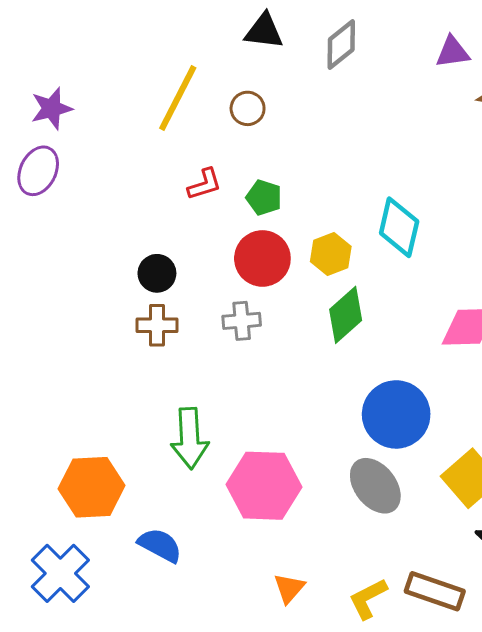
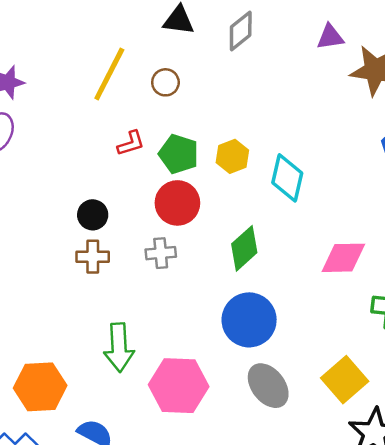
green pentagon: (264, 198) -> (179, 154), size x1.4
yellow hexagon: (331, 254) -> (232, 156), moved
blue circle: (396, 414) -> (249, 320), moved

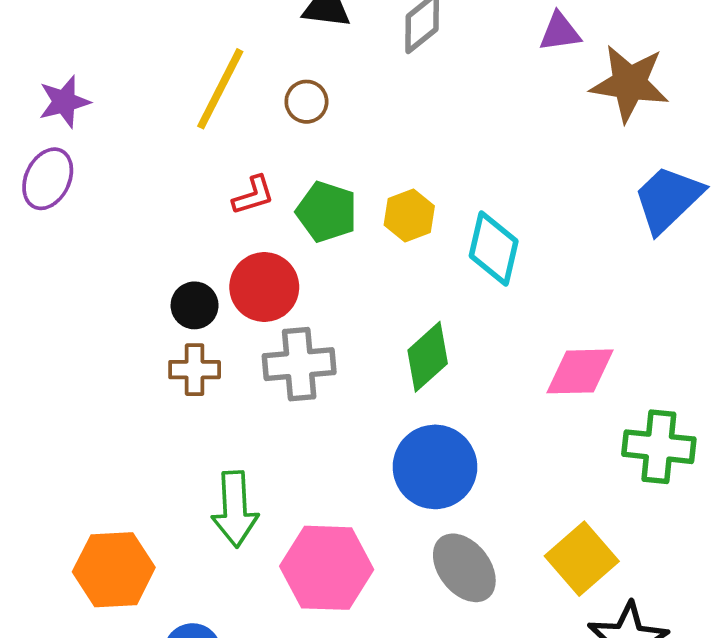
red circle: (177, 203) -> (264, 287), moved
gray cross: (161, 253) -> (299, 364), size x1.5

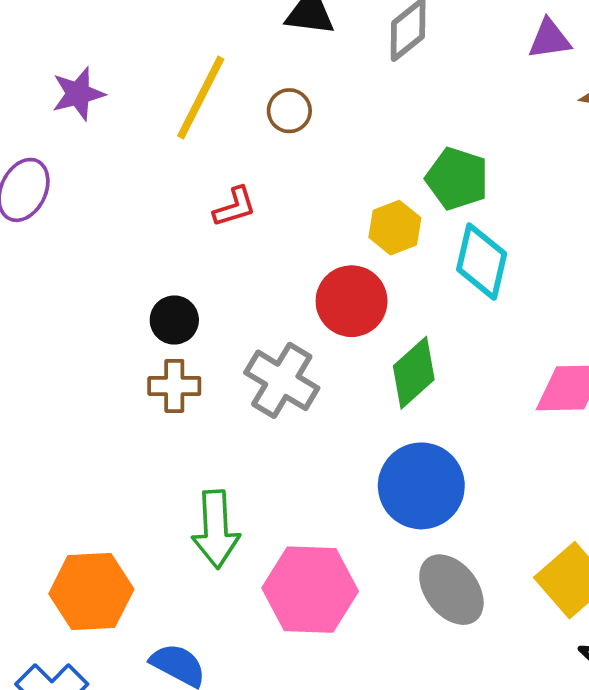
purple star: (64, 102) -> (78, 94), moved
green pentagon: (327, 212) -> (457, 179), moved
red circle: (264, 287) -> (352, 301), moved
gray cross: (299, 364) -> (282, 380), turned 36

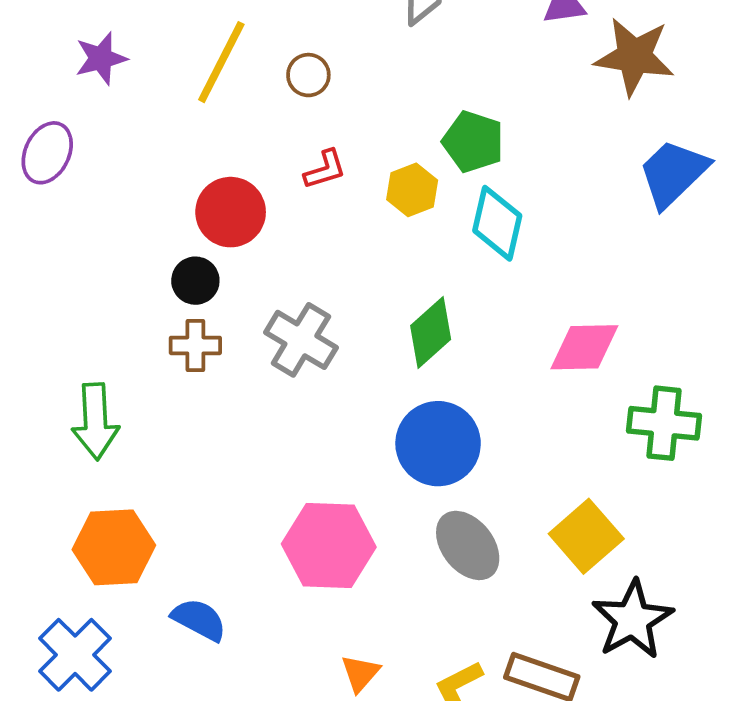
red L-shape: (235, 207) -> (325, 169), moved
red circle: (352, 301) -> (231, 212), moved
green arrow: (216, 529) -> (95, 421), moved

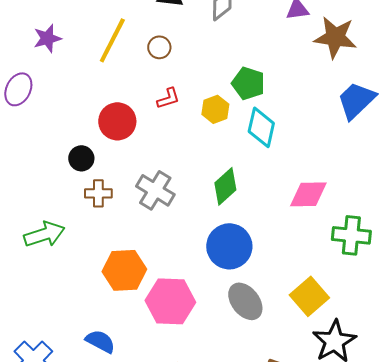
black circle: (195, 281) -> (81, 158), moved
green arrow: (95, 421) -> (44, 234), turned -105
orange hexagon: (114, 547) -> (124, 270), moved

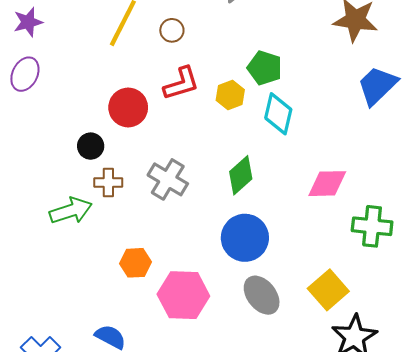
purple star: (47, 38) -> (28, 22), moved
red L-shape: (168, 98) -> (181, 83), size x1.5
green arrow: (44, 234) -> (71, 211), moved
orange hexagon: (124, 270) -> (135, 263), size x0.7

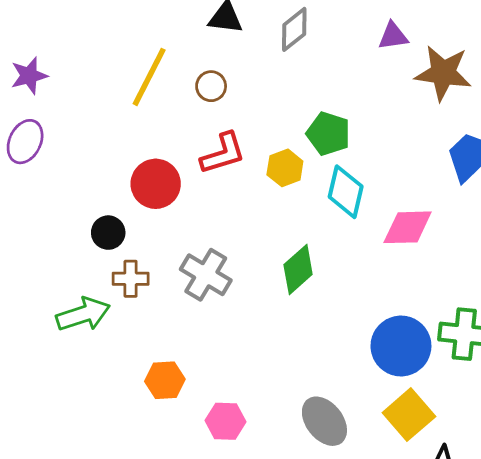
pink diamond: (327, 184) -> (408, 227), moved
blue circle: (245, 238) -> (401, 346), moved
pink hexagon: (183, 295) -> (226, 421), size x0.6

